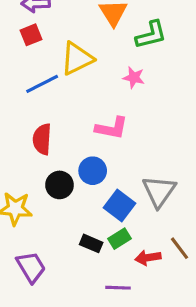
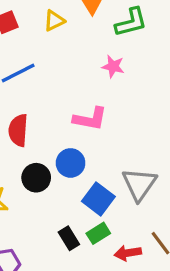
yellow triangle: (77, 59) -> (54, 21), moved, size x0.6
black rectangle: (91, 243) -> (69, 238), turned 35

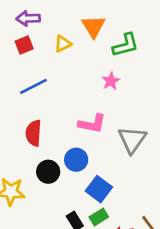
pink star: (113, 66) -> (111, 81), turned 30
gray triangle: (139, 184) -> (132, 140), moved

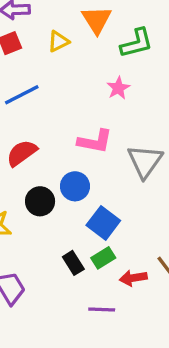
red semicircle: (33, 133) -> (22, 153), turned 50

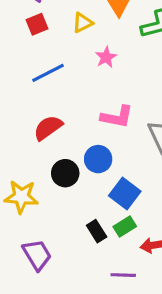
pink star: (118, 88) -> (106, 57), moved

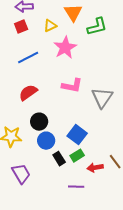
pink star: (106, 57) -> (65, 48), size x1.6
blue circle: (98, 159) -> (46, 141), moved

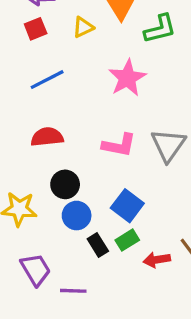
pink star: (65, 48) -> (127, 78), moved
pink L-shape: (72, 86) -> (119, 145), moved
red semicircle: (28, 93) -> (47, 137), turned 30
purple line: (76, 187) -> (73, 291), moved

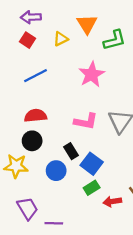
red square: (36, 29) -> (27, 40), turned -35
black circle: (65, 184) -> (32, 141), moved
black rectangle: (98, 245) -> (71, 151), moved

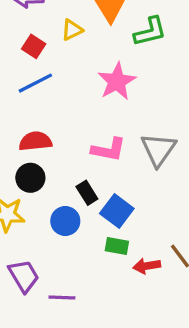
red square: (27, 40) -> (34, 46), moved
green rectangle: (92, 188) -> (117, 246), turned 42

